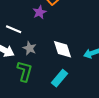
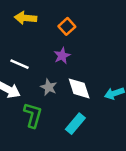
purple star: (40, 12) -> (62, 56), moved
gray star: (30, 48) -> (49, 87), moved

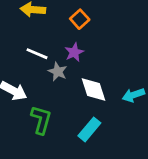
white line: (20, 64) -> (37, 54), moved
gray star: (49, 87) -> (58, 72), moved

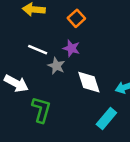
purple star: (74, 52) -> (71, 48), turned -30
cyan rectangle: (89, 129) -> (106, 118), moved

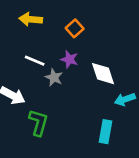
white diamond: (89, 82) -> (103, 74), moved
cyan rectangle: (106, 118) -> (106, 132), turned -30

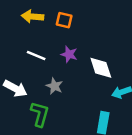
orange square: (75, 28) -> (64, 20), moved, turned -35
gray star: (54, 77) -> (54, 86), moved

